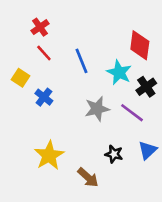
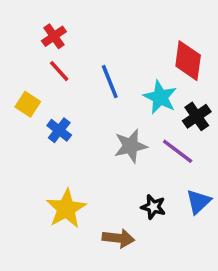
brown arrow: (88, 177) -> (118, 238), turned -35

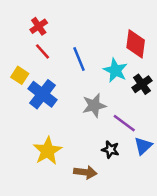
blue cross: (59, 130) -> (42, 94), size x1.6
purple line: (178, 151) -> (124, 123), moved

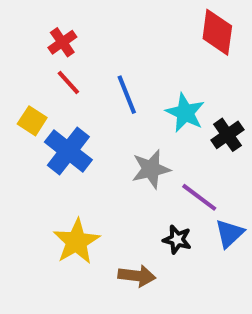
red diamond: (136, 44) -> (217, 32), moved

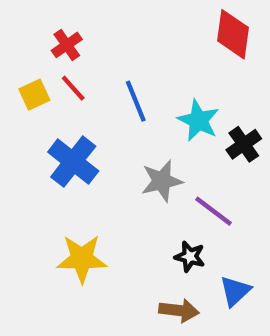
yellow square: (32, 121) -> (34, 95), moved, turned 32
blue triangle: (229, 233) -> (235, 291), moved
yellow star: (76, 242) -> (82, 259), turned 30
brown arrow: (137, 276) -> (179, 310), moved

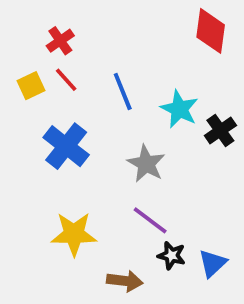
gray star: (162, 181) -> (146, 164), turned -30
purple line: (214, 211) -> (150, 220), moved
black star: (190, 257) -> (172, 255), moved
brown arrow: (179, 310) -> (125, 281), moved

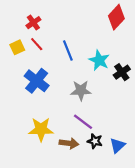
red diamond: (211, 31) -> (116, 17), turned 35
gray star: (146, 164) -> (81, 90), turned -30
brown arrow: (125, 281) -> (69, 143), moved

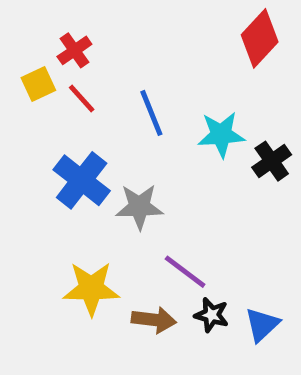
yellow square: (17, 47) -> (38, 84), moved
cyan star: (99, 60) -> (221, 135), turned -30
gray star: (81, 90) -> (139, 207), moved

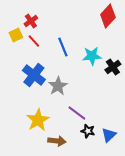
gray star: (139, 207) -> (58, 86), turned -30
yellow star: (91, 289) -> (38, 120), turned -30
brown arrow: (154, 320) -> (57, 141), moved

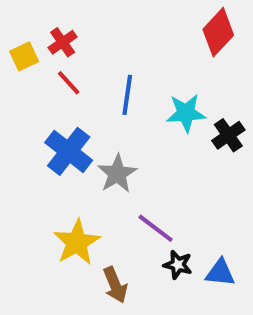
yellow square: (16, 35) -> (24, 56), moved
blue line: (63, 47) -> (127, 95), turned 30
blue triangle: (109, 135) -> (220, 273), turned 49
brown arrow: (57, 141) -> (115, 285), turned 60

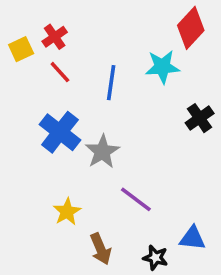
cyan star: (186, 113) -> (162, 67), moved
yellow star: (77, 242) -> (67, 212), size x0.7
black star: (178, 265) -> (155, 258), moved

